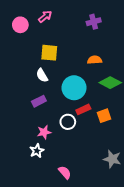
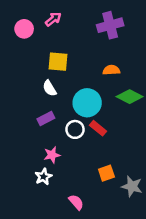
purple cross: (94, 22) -> (110, 25), size x1.5
red rectangle: (83, 109) -> (98, 128), turned 64
orange square: (104, 116) -> (106, 173), moved
white circle: (68, 122) -> (75, 129), moved

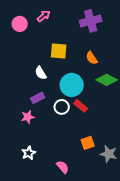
yellow square: (58, 62) -> (59, 51), moved
orange semicircle: (111, 70) -> (92, 58), turned -120
pink star: (52, 155) -> (28, 117), moved
white star: (43, 177) -> (29, 153), moved

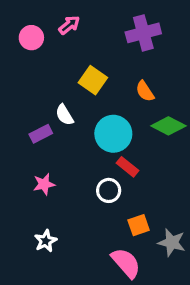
yellow square: (59, 51) -> (93, 80), turned 30
purple rectangle: (38, 98) -> (41, 134), moved
white circle: (62, 107) -> (109, 190), moved
pink semicircle: (63, 167) -> (126, 263), moved, size x1.5

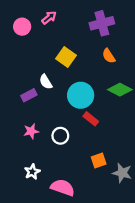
orange semicircle: (145, 91) -> (109, 56), moved
white circle: (109, 190) -> (60, 136), moved
pink semicircle: (126, 263) -> (63, 187), moved, turned -30

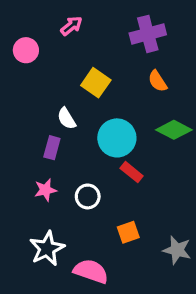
pink circle: (22, 27) -> (26, 50), moved
purple rectangle: (29, 95) -> (52, 148), moved, turned -48
orange square: (99, 160) -> (128, 232), moved
white star: (32, 172) -> (47, 248), size x1.5

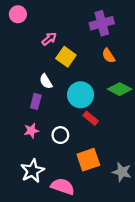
pink arrow: (71, 26) -> (49, 39), moved
pink circle: (26, 50) -> (18, 14), moved
orange square: (128, 232) -> (88, 160), size x1.5

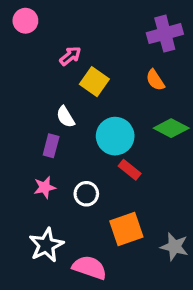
purple cross: (102, 23) -> (165, 34), moved

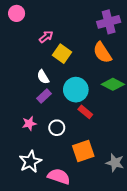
orange semicircle: (155, 80) -> (102, 53), size x1.5
purple rectangle: (51, 146) -> (44, 96), moved, turned 32

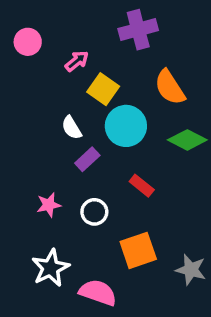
pink circle: (17, 13) -> (28, 42), moved
purple cross: (109, 22) -> (138, 30), moved
cyan circle: (76, 90) -> (126, 126), moved
purple rectangle: (44, 96) -> (87, 159), moved

